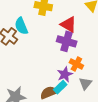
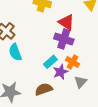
cyan semicircle: (21, 26) -> (15, 52), moved
cyan rectangle: (60, 87) -> (50, 62), moved

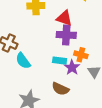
cyan rectangle: (50, 62) -> (60, 61), turned 64
brown semicircle: (44, 89) -> (60, 89), turned -120

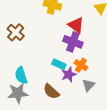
cyan semicircle: (23, 61) -> (21, 75), moved

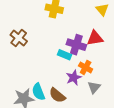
red triangle: (76, 25) -> (95, 38), moved, turned -42
cyan rectangle: (59, 64) -> (65, 55), moved
cyan semicircle: (21, 75) -> (38, 92), moved

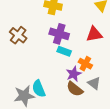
purple cross: (76, 45) -> (59, 34), moved
gray triangle: (94, 87) -> (94, 83), turned -32
brown semicircle: (57, 95) -> (75, 89), moved

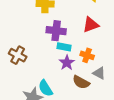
brown cross: (18, 35) -> (18, 55), moved
purple star: (74, 74) -> (67, 63), moved

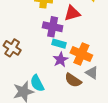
red triangle: (91, 25) -> (72, 13), moved
orange cross: (87, 55) -> (81, 54), size x1.5

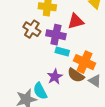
brown cross: (12, 48) -> (32, 29), moved
purple star: (60, 60) -> (55, 77), moved
brown semicircle: (73, 80) -> (76, 75), moved

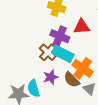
brown cross: (32, 29) -> (48, 52), moved
cyan rectangle: (62, 52) -> (63, 54), size x1.5

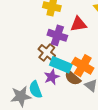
cyan rectangle: (63, 54) -> (61, 65), moved

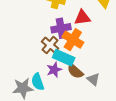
purple cross: (57, 35) -> (61, 28), turned -30
orange cross: (83, 66) -> (73, 40), moved

